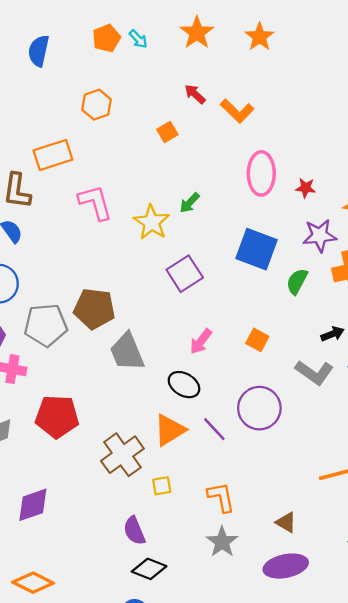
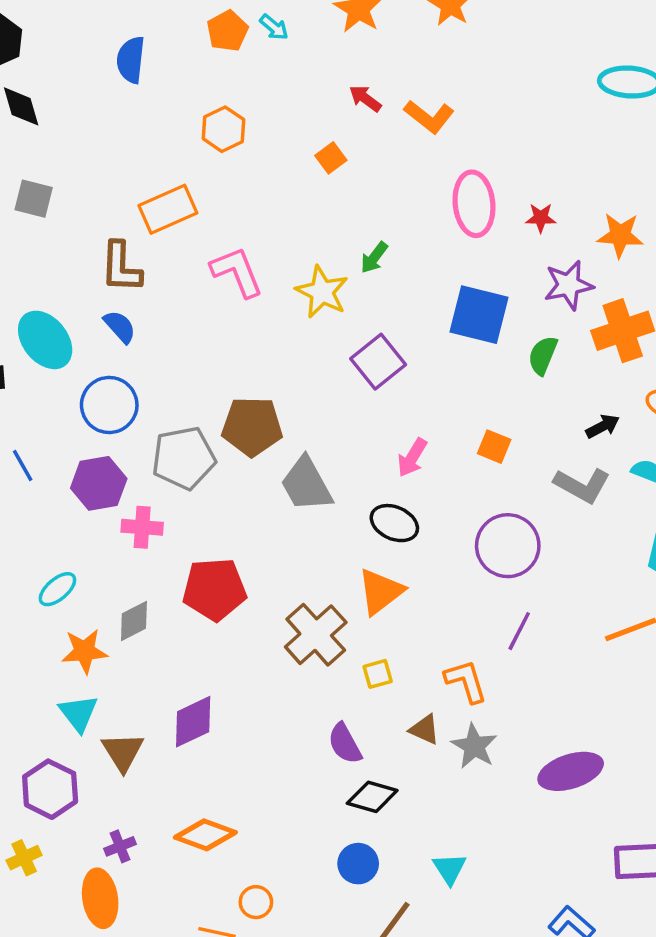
purple line: (214, 429) -> (519, 631), moved, turned 76
brown triangle: (286, 522) -> (425, 729), moved

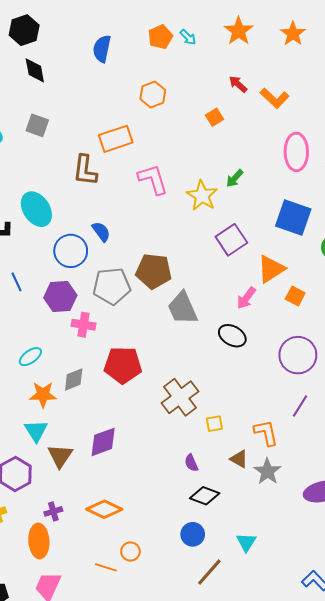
blue semicircle: (120, 327) -> (101, 232), moved
orange triangle: (381, 591) -> (271, 269), moved
purple semicircle: (345, 744) -> (191, 463), size x0.7

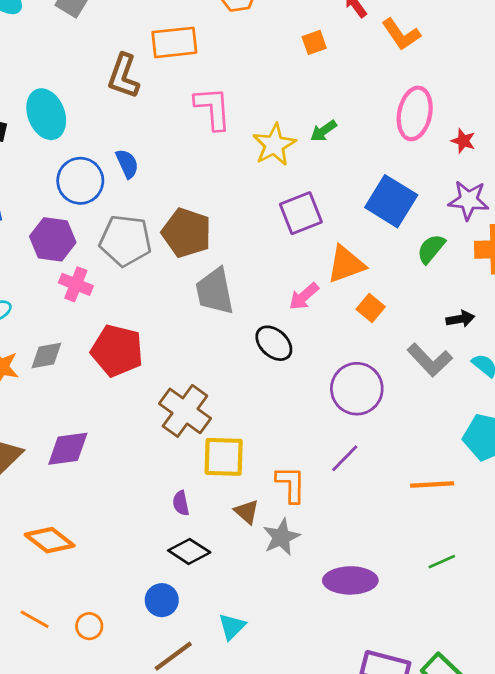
brown cross: (180, 397) -> (185, 411), turned -30
yellow square: (214, 424) -> (224, 457), size x1.8
orange circle: (130, 552) -> (89, 626), moved

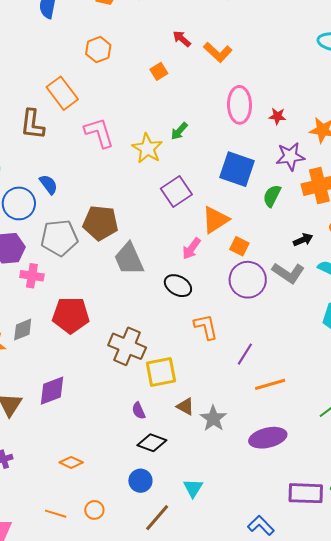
orange rectangle: (174, 42) -> (62, 93), turned 72
purple circle: (357, 389) -> (248, 280), moved
orange L-shape: (291, 484) -> (206, 327), moved
orange line: (432, 484) -> (270, 384), moved
orange diamond: (50, 540) -> (71, 462), moved, size x0.7

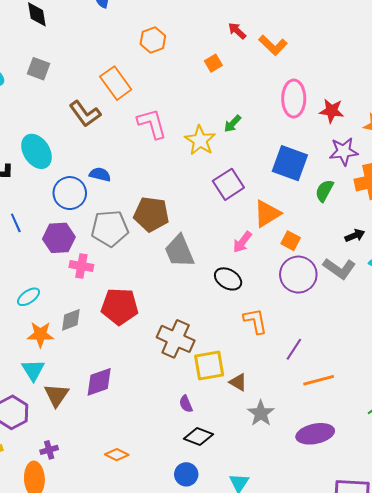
red star: (277, 116) -> (332, 111), size x1.4
brown L-shape: (32, 124) -> (85, 114), turned -44
blue semicircle: (49, 184) -> (100, 174), turned -40
brown triangle: (185, 406) -> (238, 382), moved

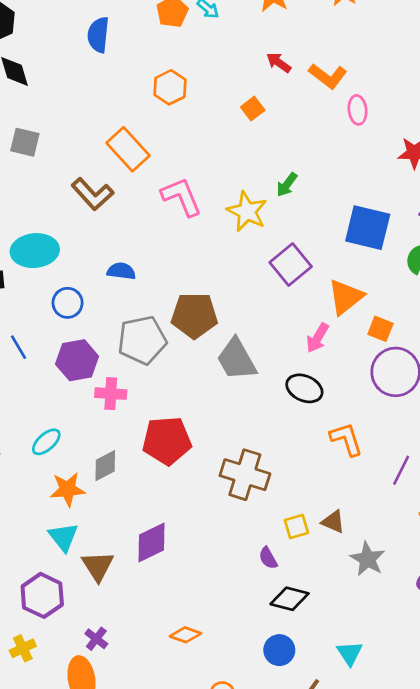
pink ellipse: (294, 99) -> (358, 110), moved, size x0.6
cyan ellipse: (37, 151) -> (35, 251), turned -56
blue circle: (70, 193) -> (68, 303), moved, size x0.7
yellow square: (209, 365) -> (296, 527), moved, size x0.6
purple cross: (49, 450) -> (96, 639), turned -30

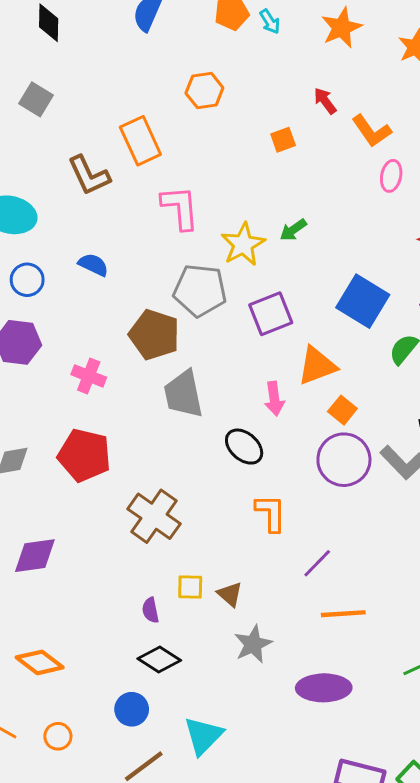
pink arrow: (318, 338) -> (274, 399), turned -56
gray pentagon: (142, 340) -> (200, 290), moved
pink cross: (111, 394) -> (89, 376), moved
orange diamond: (186, 635) -> (40, 662), size x1.4
cyan triangle: (350, 653) -> (203, 736), size x1.4

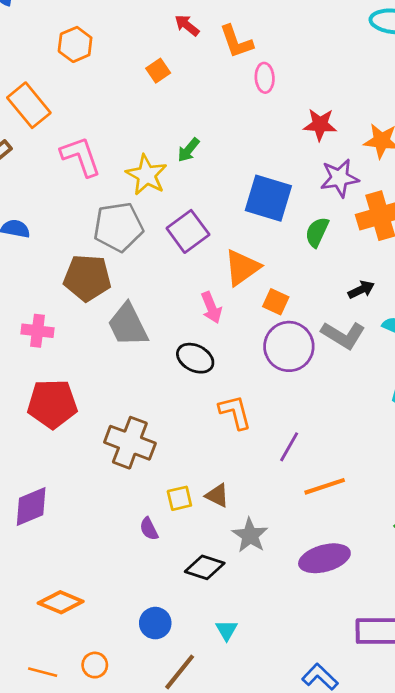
orange L-shape: (372, 131) -> (236, 42), turned 30
black diamond: (159, 659) -> (205, 567), moved
cyan triangle: (203, 736) -> (227, 630), size x0.6

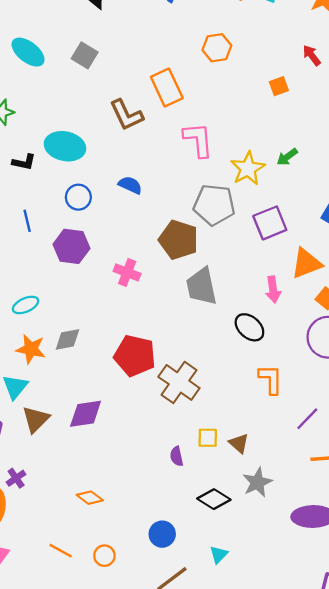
red pentagon: (52, 404) -> (135, 356), moved
orange diamond: (61, 602) -> (90, 498), size x0.7

